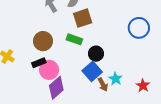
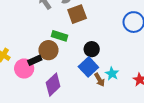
green rectangle: (74, 39) -> (60, 36), moved
brown circle: (43, 41) -> (48, 50), moved
pink circle: (49, 70) -> (24, 69), moved

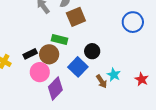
black rectangle: (35, 60) -> (30, 54), moved
blue square: (88, 67) -> (78, 67), moved
pink circle: (24, 69) -> (40, 72), moved

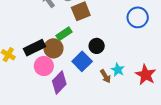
green rectangle: (59, 40) -> (64, 34), turned -49
black rectangle: (30, 54) -> (34, 48), size x1.5
red star: (142, 79) -> (146, 75), size x1.5

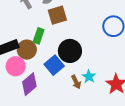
green rectangle: (64, 34) -> (39, 36), turned -42
black circle: (97, 46) -> (70, 51), size x1.5

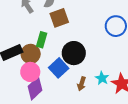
pink circle: (16, 66) -> (30, 72), moved
cyan star: (89, 77) -> (102, 78), moved
brown arrow: (76, 82) -> (82, 84), turned 48

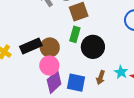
green rectangle: (42, 40) -> (75, 34), moved
blue square: (59, 68) -> (76, 83), moved, turned -36

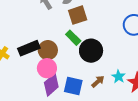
green rectangle: (75, 34) -> (73, 38), turned -63
brown arrow: (101, 78) -> (98, 81), turned -152

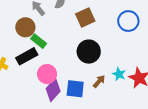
brown square: (78, 15) -> (85, 18), moved
green rectangle: (73, 38) -> (39, 41), moved
brown circle: (48, 50) -> (25, 27), moved

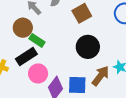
pink circle: (47, 74) -> (38, 73), moved
brown arrow: (99, 81) -> (101, 76), size x1.5

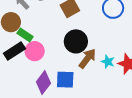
pink circle: (38, 73) -> (35, 51), moved
brown arrow: (101, 76) -> (87, 58), moved

